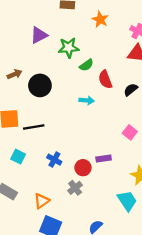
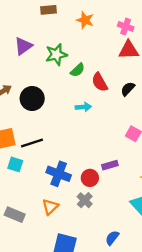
cyan square: (18, 157) -> (15, 164), moved
blue cross: (54, 160) -> (59, 174), size x1.5
orange triangle: (42, 201) -> (50, 207), moved

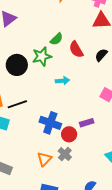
green star: (56, 55) -> (42, 56), moved
cyan arrow: (83, 107) -> (62, 81), moved
blue cross: (59, 174) -> (50, 123), moved
orange triangle: (50, 207) -> (44, 159), moved

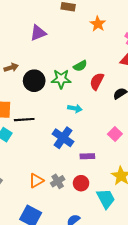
red semicircle: (76, 49) -> (97, 81), turned 42
blue cross: (50, 123) -> (63, 138), moved
red circle: (69, 134) -> (81, 183), moved

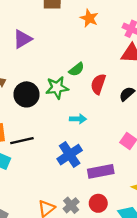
blue cross: (63, 138) -> (70, 155), turned 30
purple rectangle: (87, 156) -> (101, 171), size x1.5

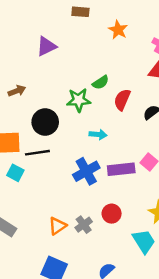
black circle: (27, 94) -> (45, 122), moved
purple rectangle: (101, 171) -> (121, 169), moved
red circle: (98, 203) -> (112, 214), moved

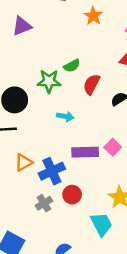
blue cross: (86, 171) -> (52, 171), moved
orange triangle: (57, 226) -> (24, 162), moved

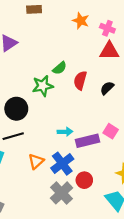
orange star: (93, 16) -> (81, 21), moved
cyan arrow: (65, 116) -> (65, 132), moved
gray cross: (44, 203) -> (61, 193), size x1.5

